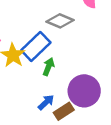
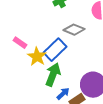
green arrow: (49, 67) -> (53, 75), moved, size x1.6

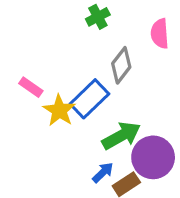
gray diamond: (74, 30) -> (121, 65), turned -75
green arrow: (53, 75) -> (121, 136), moved, turned 40

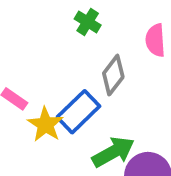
green cross: (98, 17) -> (88, 22), turned -30

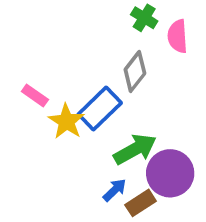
green cross: (88, 22) -> (144, 18), moved

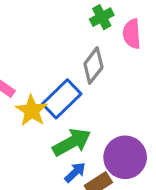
green cross: (144, 18) -> (102, 17), turned 30
green arrow: (135, 149) -> (72, 142), moved

